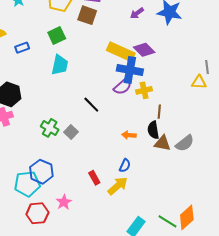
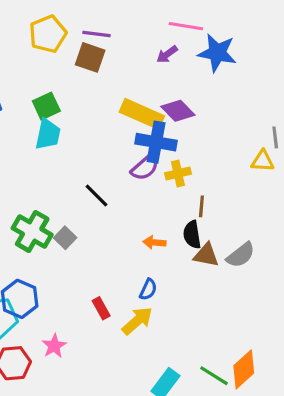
green square: (57, 36) -> (46, 106), moved
green cross: (50, 128) -> (32, 231), size x1.4

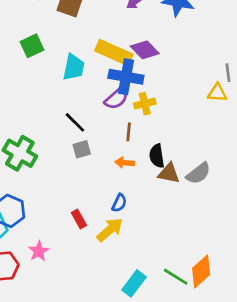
cyan trapezoid: (48, 134) -> (74, 67), moved
brown line: (201, 206) -> (129, 132), moved
gray square: (65, 238) -> (82, 149), moved, turned 30

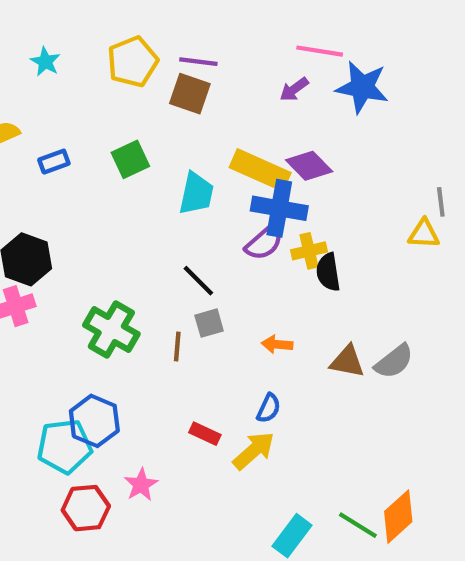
brown line: (129, 132) -> (177, 347), moved
black semicircle: (157, 156) -> (328, 272), moved
red rectangle: (79, 219) -> (205, 434), turned -36

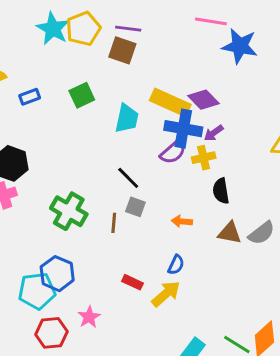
cyan star: (45, 62) -> (53, 29), moved, size x1.6
purple arrow: (294, 89) -> (214, 133), moved
black semicircle: (328, 272) -> (221, 191), moved
gray square: (209, 323) -> (135, 207), turned 36

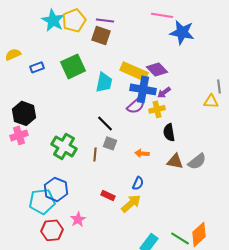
green square: (82, 95) -> (73, 66), size x1.4

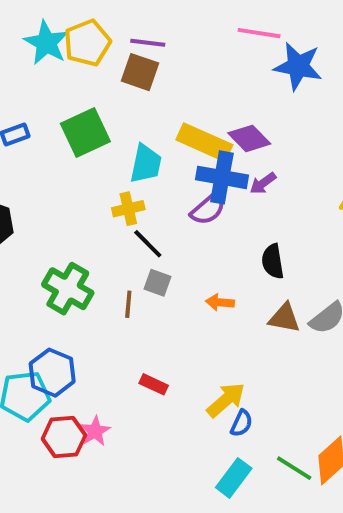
yellow cross: (157, 109) -> (128, 209), moved
blue semicircle: (138, 183) -> (241, 423), moved
yellow arrow: (131, 203) -> (226, 400), moved
red hexagon: (52, 230) -> (64, 437), moved

